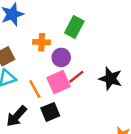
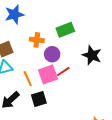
green rectangle: (74, 27) -> (65, 30), turned 36
black star: (111, 79) -> (92, 55), moved

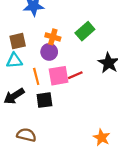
green rectangle: (65, 30) -> (85, 31), turned -30
purple circle: (52, 54) -> (49, 52), moved

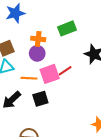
green rectangle: (85, 31) -> (67, 28), turned 30
orange line: (36, 76) -> (29, 78), turned -63

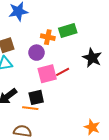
orange cross: (38, 39) -> (48, 37), moved
orange line: (29, 78) -> (30, 108), moved

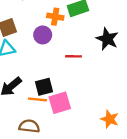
red line: (63, 72) -> (74, 56), turned 32
pink square: (47, 74) -> (60, 103), moved

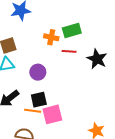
purple circle: (43, 35) -> (38, 72), moved
red line: (74, 56) -> (69, 51), moved

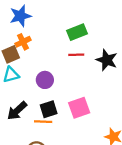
orange cross: (51, 37) -> (23, 42), moved, turned -32
pink square: (52, 114) -> (79, 108), moved

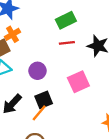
pink square: (79, 108) -> (78, 82), moved
orange line: (43, 122) -> (39, 113), turned -48

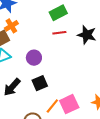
pink square: (78, 82) -> (69, 104), moved
orange line: (39, 113) -> (52, 106), moved

